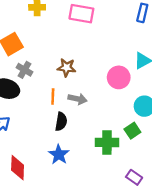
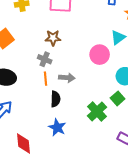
brown star: (67, 68) -> (53, 38), moved
gray cross: (24, 70) -> (45, 59), moved
green cross: (107, 142) -> (97, 112), turned -36

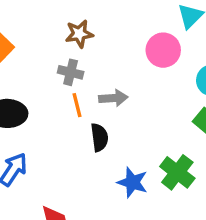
green cross: (97, 112) -> (177, 172), moved
blue star: (57, 127) -> (133, 182), moved

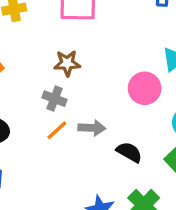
orange line: (77, 105) -> (57, 130), turned 55
black semicircle: (99, 137) -> (129, 152), moved, turned -60

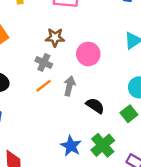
pink circle: (145, 88) -> (88, 54), moved
gray arrow: (92, 128) -> (69, 86), turned -84

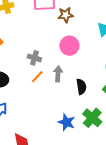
brown star: (55, 37) -> (66, 15), moved
black semicircle: (95, 106) -> (81, 87), turned 56

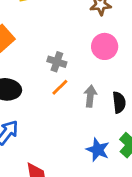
gray arrow: (58, 74) -> (90, 96), moved

